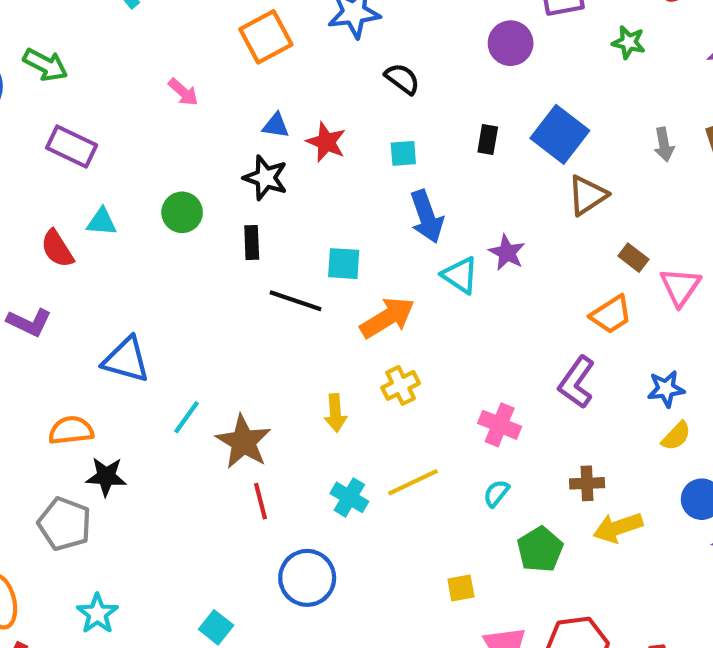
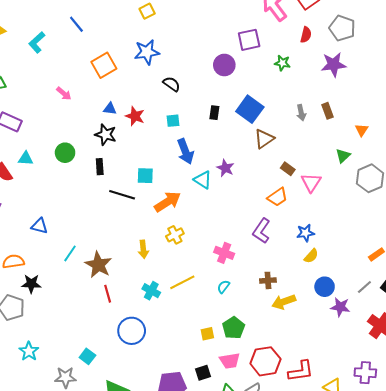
blue triangle: (126, 360) -> (40, 226), size x0.7
green pentagon: (540, 549) -> (233, 328), moved

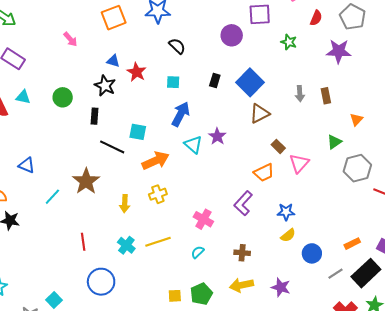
blue arrow: (185, 151) -> (181, 114), turned -140
brown star: (98, 265) -> (86, 181), moved
blue circle: (325, 287) -> (312, 253), moved
yellow arrow: (284, 302) -> (241, 285), moved
purple star: (340, 307) -> (281, 287), moved

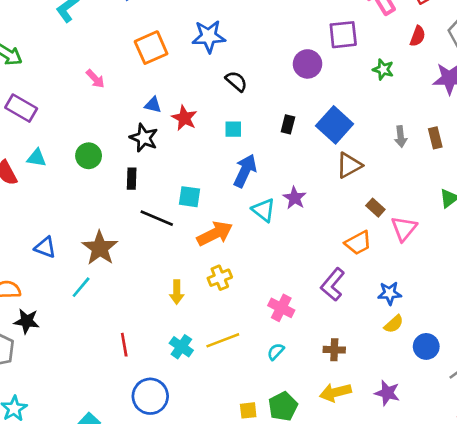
brown star: (86, 181) -> (100, 248), moved

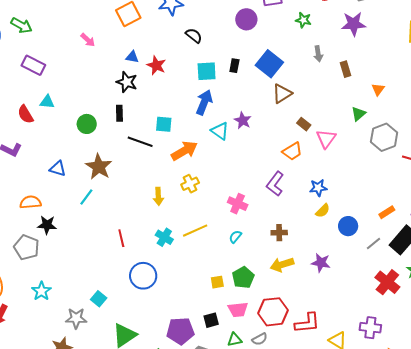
cyan square: (233, 129) -> (207, 71), moved, size x1.5
gray arrow: (401, 137) -> (318, 54), moved
green circle: (89, 156) -> (87, 124), moved

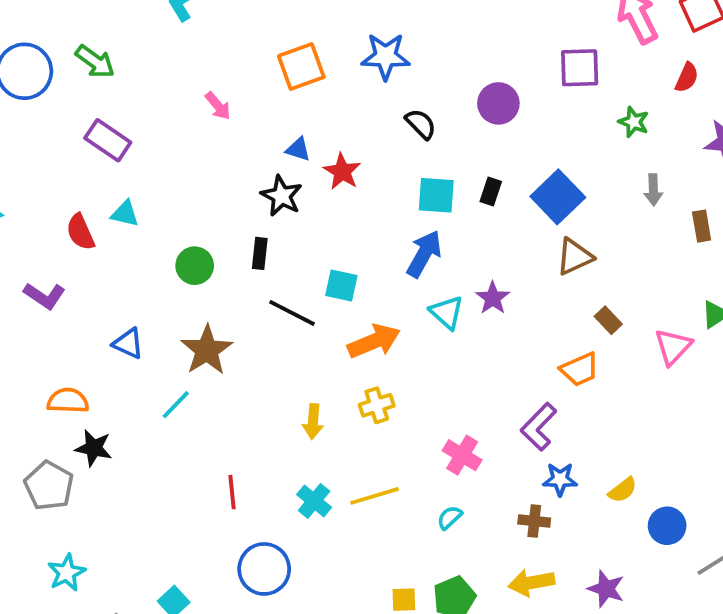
purple circle: (246, 19) -> (498, 103), moved
pink triangle: (326, 139) -> (673, 347), moved
blue star: (318, 188) -> (560, 479), moved

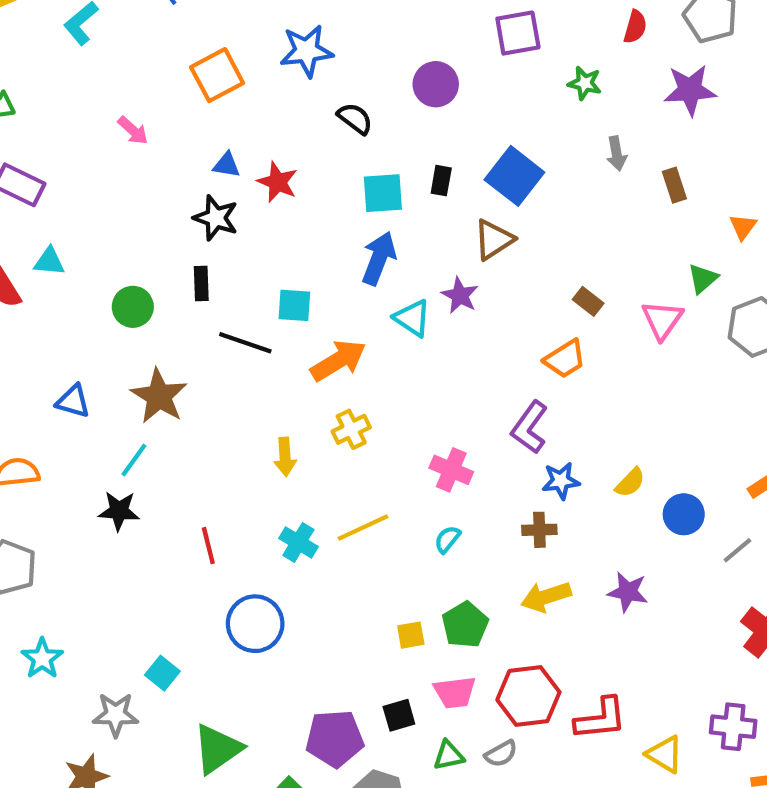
brown triangle: (575, 257) -> (494, 240), moved
black star: (94, 448) -> (119, 511), moved

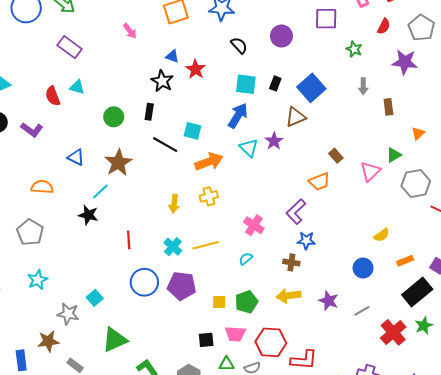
yellow semicircle: (630, 483) -> (382, 235), moved
gray line: (737, 550) -> (362, 311), moved
purple pentagon: (335, 738) -> (182, 286), moved

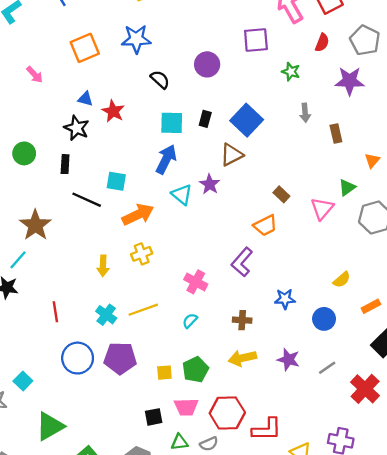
green circle: (114, 117) -> (24, 153), moved
blue star: (306, 241) -> (285, 299), moved

